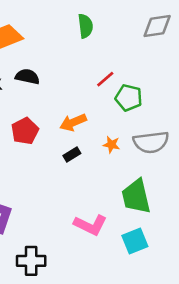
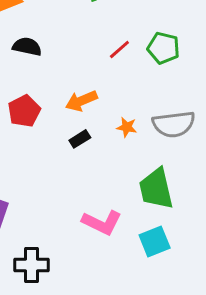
green pentagon: (129, 98) -> (163, 48), moved

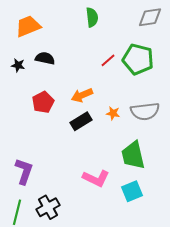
green pentagon: (163, 48) -> (138, 59), size x1.4
black rectangle: (80, 139) -> (81, 121), size x1.5
black cross: (31, 265) -> (48, 207), turned -30

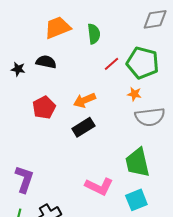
green semicircle: (92, 17) -> (94, 34), moved
orange trapezoid: (28, 26) -> (58, 28), moved
orange star: (113, 113) -> (134, 94), moved

